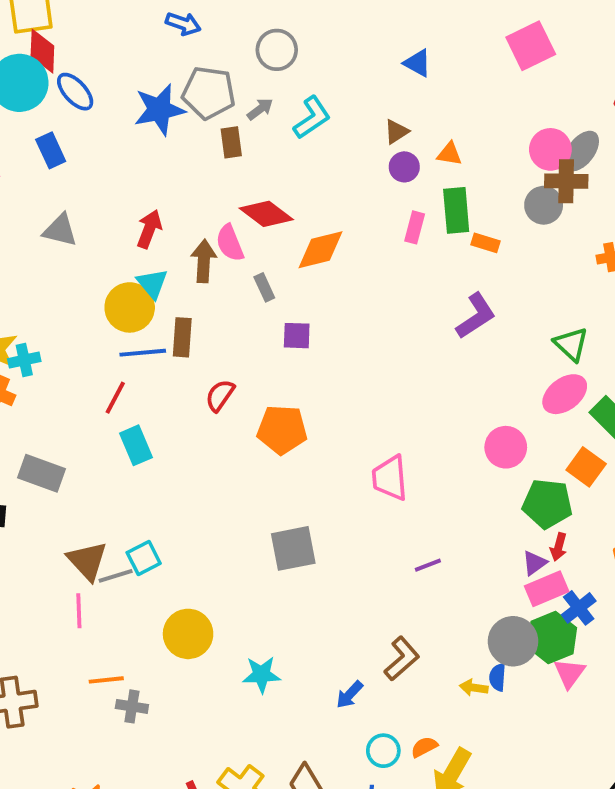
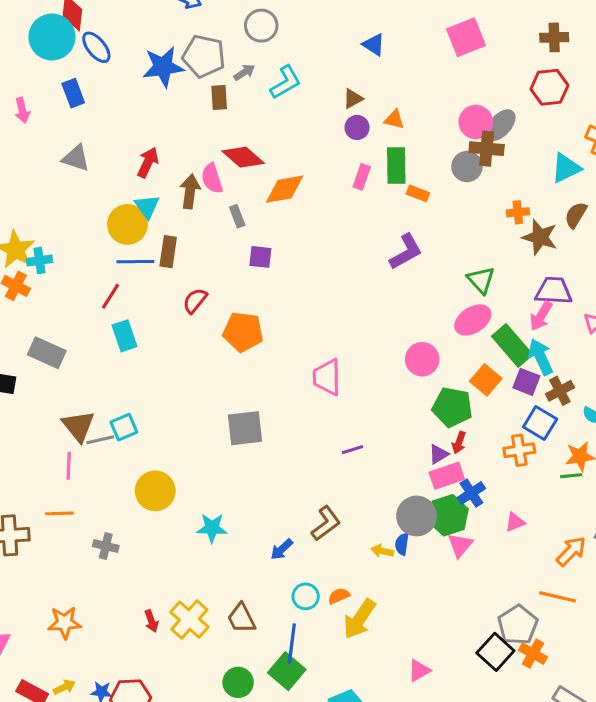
orange line: (106, 680) -> (59, 513), moved

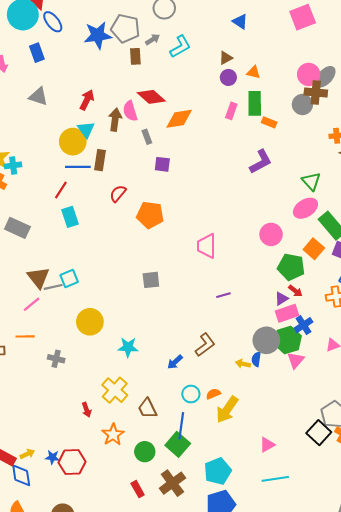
gray square: (245, 428) -> (151, 280), size x0.7
red arrow: (459, 443) -> (295, 291), turned -72
pink line: (69, 466) -> (32, 304), turned 48
yellow cross: (189, 620) -> (115, 390), moved
orange star: (65, 623) -> (113, 435), moved, turned -30

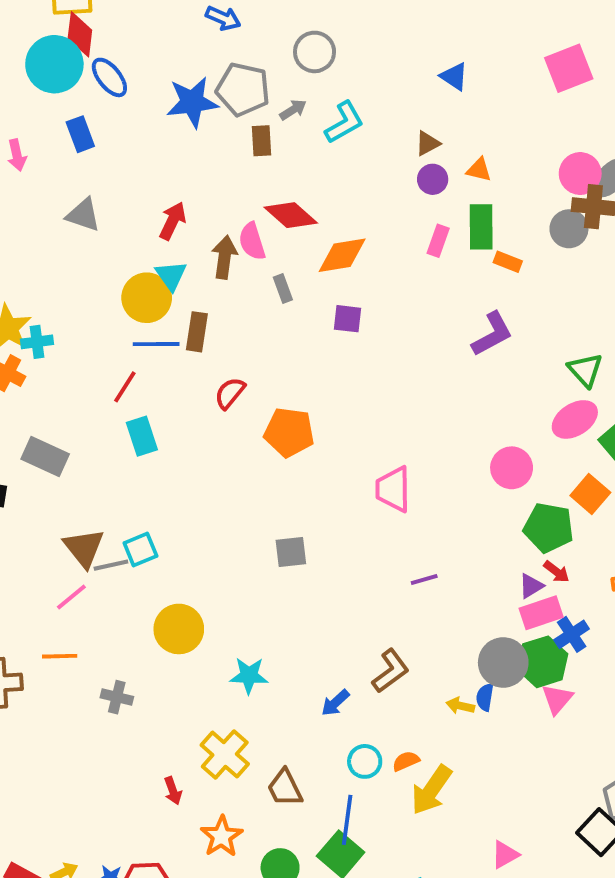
purple square: (162, 164) -> (347, 319), moved

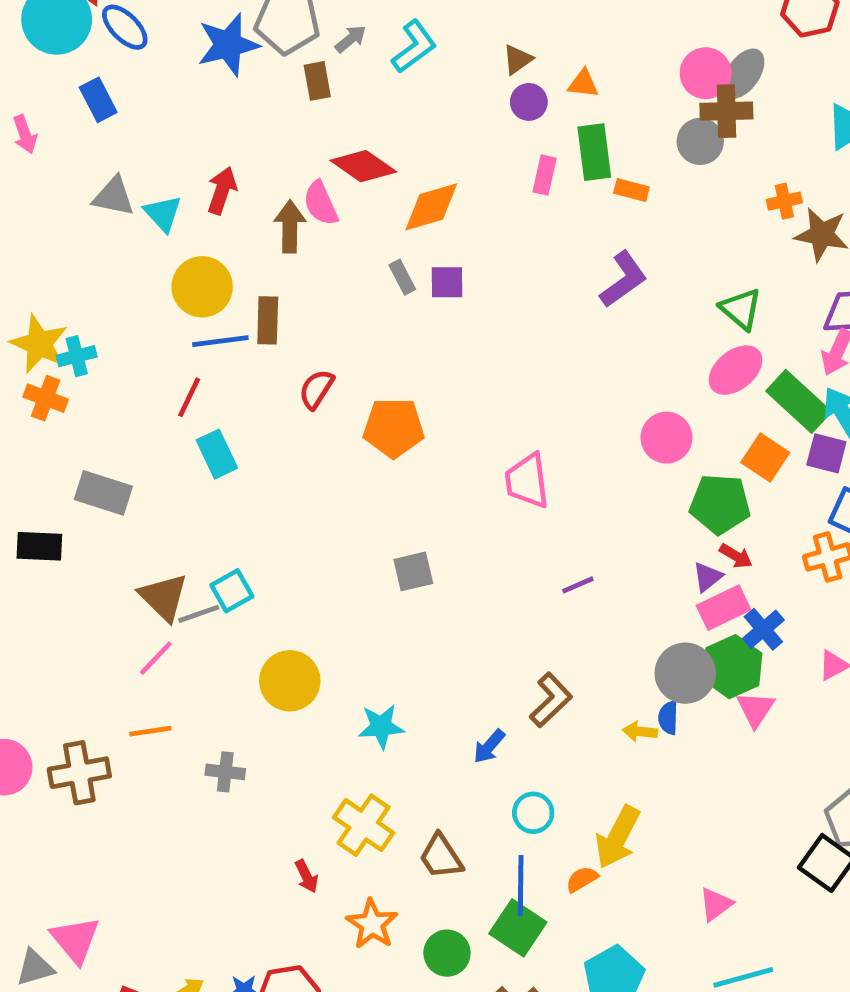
cyan triangle: (171, 276) -> (163, 213), moved
gray rectangle: (283, 289) -> (402, 277), moved
orange semicircle: (406, 761) -> (582, 879), moved

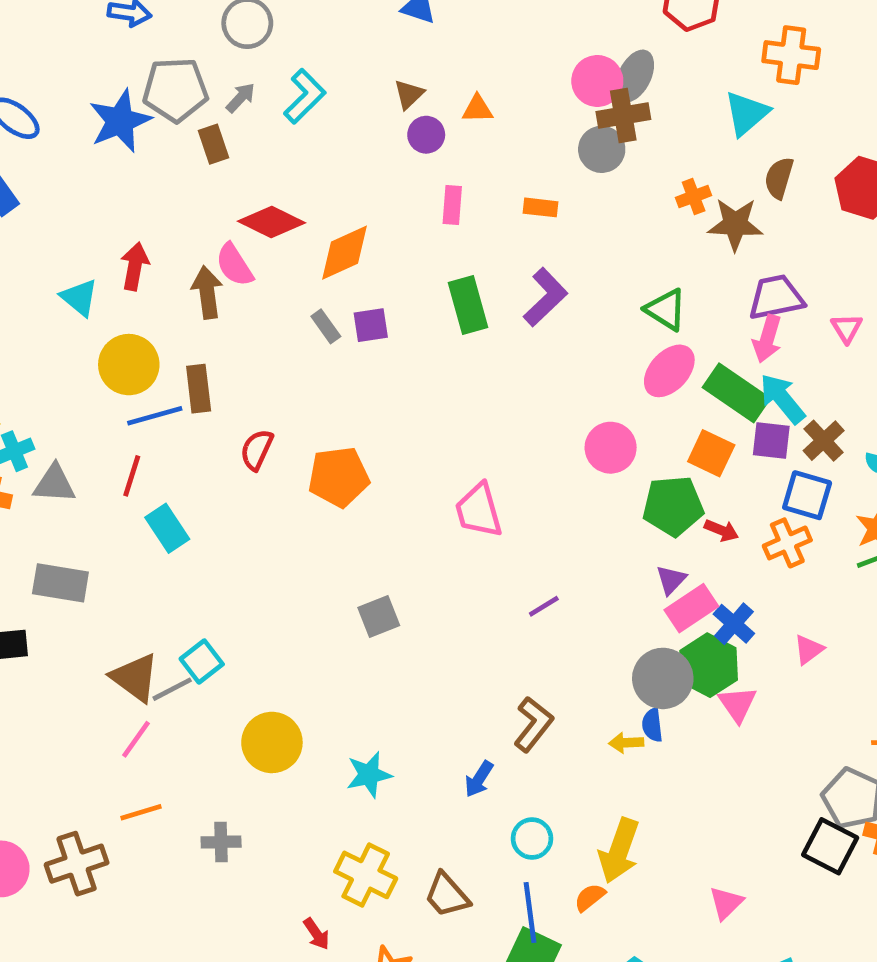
green rectangle: (594, 152) -> (468, 305), moved
gray triangle: (114, 196) -> (54, 484), moved
red arrow: (736, 556) -> (721, 530), moved

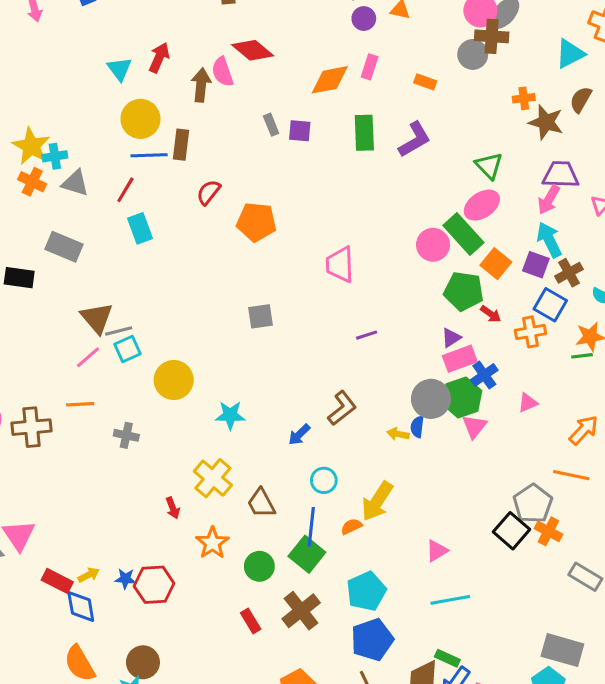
orange diamond: (344, 253) -> (330, 80), moved
green rectangle: (736, 393) -> (463, 234), moved
cyan square: (202, 662) -> (128, 349), moved

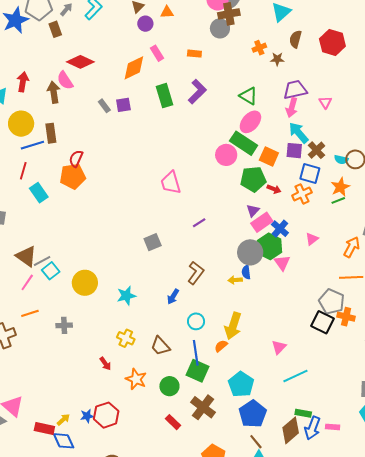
pink rectangle: (370, 67) -> (157, 53), turned -35
brown star: (546, 122) -> (277, 59), size x0.6
orange pentagon: (256, 222) -> (73, 176), moved
gray square: (260, 316) -> (153, 242), moved
yellow cross: (213, 478) -> (126, 338), size x0.7

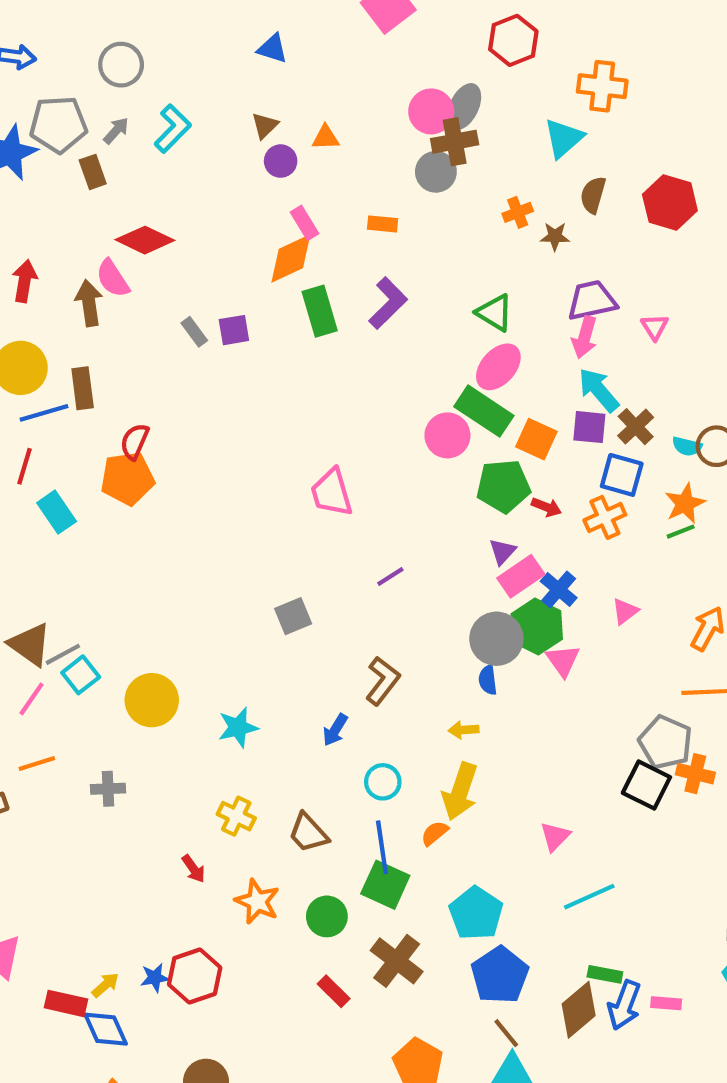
orange diamond: (134, 68) -> (291, 259), moved
yellow arrow: (235, 280) -> (464, 730), moved

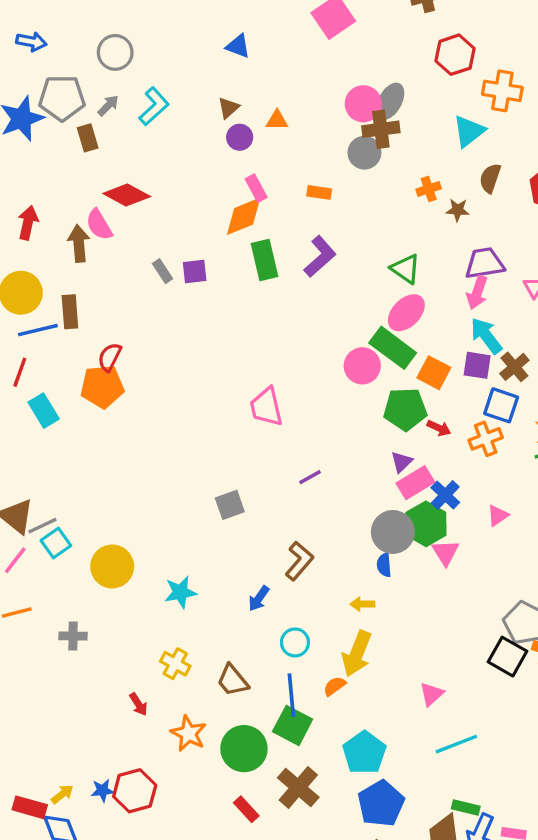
red hexagon: (513, 40) -> (455, 55), moved
green circle: (327, 916) -> (244, 749), size x1.4

